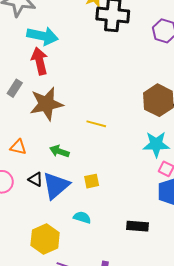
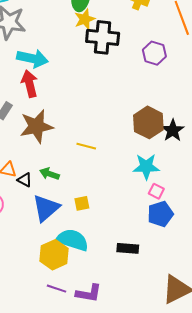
black triangle: (36, 179) -> (25, 180), moved
cyan semicircle: (82, 217) -> (72, 240), size x1.8
yellow hexagon: (45, 239) -> (54, 255), moved

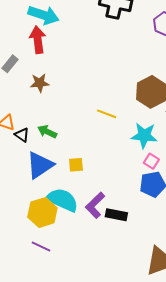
brown star: (36, 126) -> (40, 83), size x0.6
yellow line: (86, 146) -> (107, 114), moved
purple L-shape: (89, 293) -> (95, 205), moved, turned 120

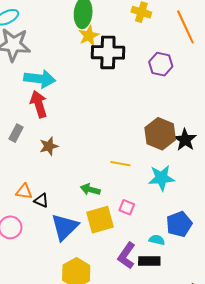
green arrow: (47, 132) -> (90, 190), moved
pink square: (151, 161) -> (127, 207), moved
yellow square: (76, 165) -> (100, 220), size x1.8
cyan semicircle: (62, 200) -> (157, 240), moved, size x0.5

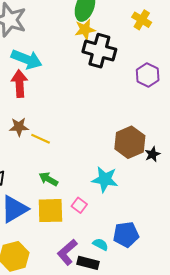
black star: (185, 140) -> (152, 154), size x0.7
yellow line: (120, 164) -> (41, 139), moved
cyan star: (161, 178) -> (105, 179), moved

